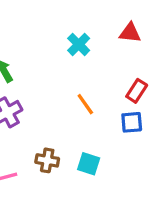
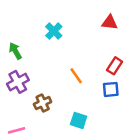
cyan cross: (79, 44) -> (54, 31), moved
brown cross: (47, 160) -> (43, 103), moved, turned -35

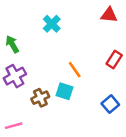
blue square: (111, 89) -> (110, 104), moved, turned -35
cyan square: (79, 120) -> (64, 91), moved

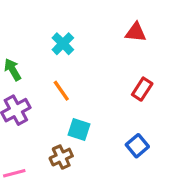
orange line: (75, 70) -> (61, 91), moved
brown cross: (40, 98) -> (61, 157), moved

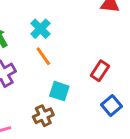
cyan cross: (63, 44) -> (40, 29), moved
red rectangle: (142, 89) -> (100, 71), moved

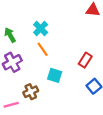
brown cross: (43, 116) -> (31, 92), moved

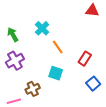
orange line: (43, 49) -> (58, 47), moved

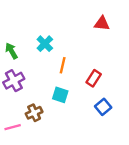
orange line: (58, 47) -> (63, 65), turned 48

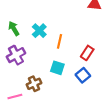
cyan cross: (45, 44) -> (39, 31), moved
blue square: (103, 107) -> (83, 75), moved

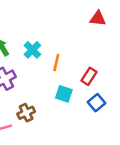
cyan square: (57, 68) -> (64, 94), moved
blue square: (83, 75) -> (96, 103), moved

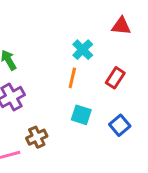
cyan cross: (32, 50) -> (83, 50), moved
red rectangle: (89, 76) -> (115, 78), moved

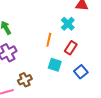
cyan cross: (83, 50) -> (68, 24), moved
red rectangle: (115, 78) -> (71, 48), moved

